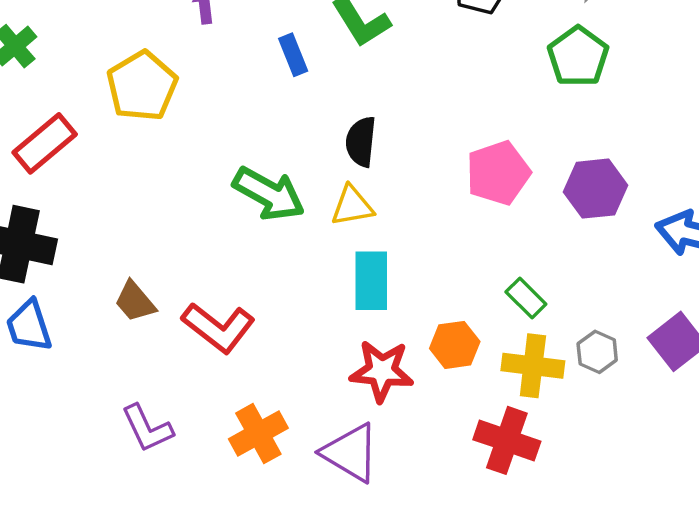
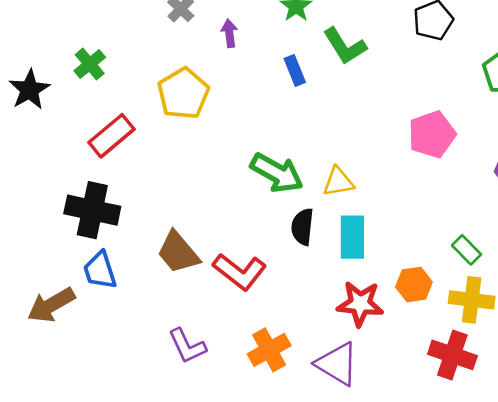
black semicircle: (361, 142) -> (302, 227), moved
pink pentagon: (498, 173) -> (432, 134), moved
brown trapezoid: (135, 301) -> (178, 252), size x1.4

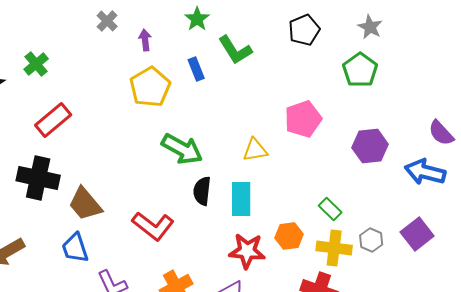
yellow pentagon: (183, 93) -> (150, 87), moved
yellow triangle: (338, 182) -> (255, 150), moved
brown trapezoid: (178, 252) -> (85, 204), moved
blue trapezoid: (100, 270) -> (75, 248), moved

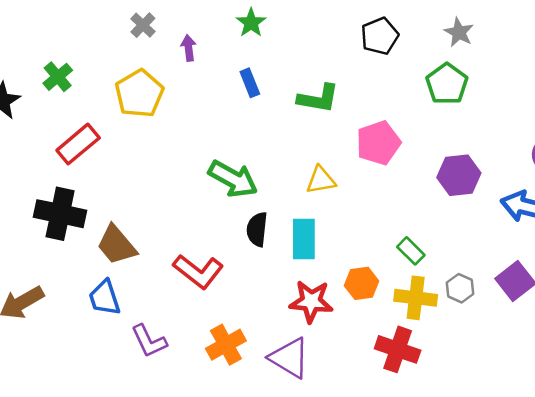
green L-shape: (235, 50) -> (318, 98), moved, turned -48
yellow pentagon: (150, 87) -> (139, 94), moved

